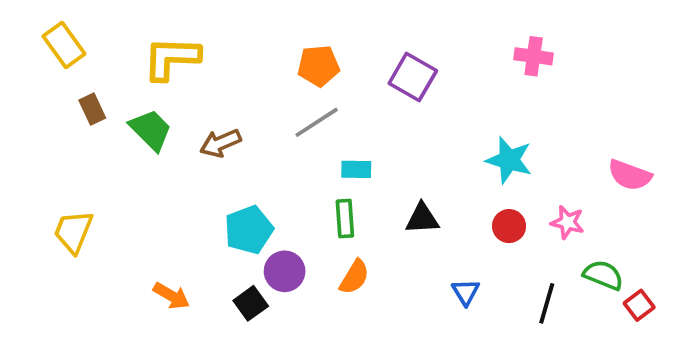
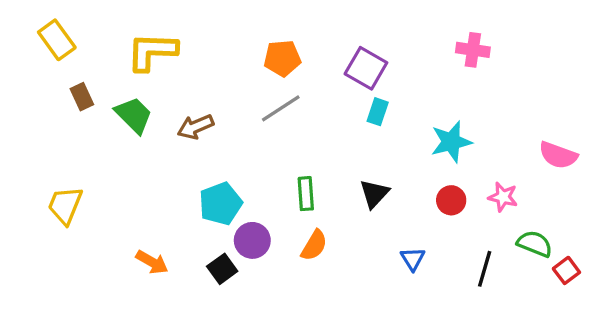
cyan star: (509, 160) -> (451, 142), turned -30
cyan rectangle: (356, 169) -> (378, 112), moved, turned -72
black triangle: (422, 219) -> (374, 194), turned -44

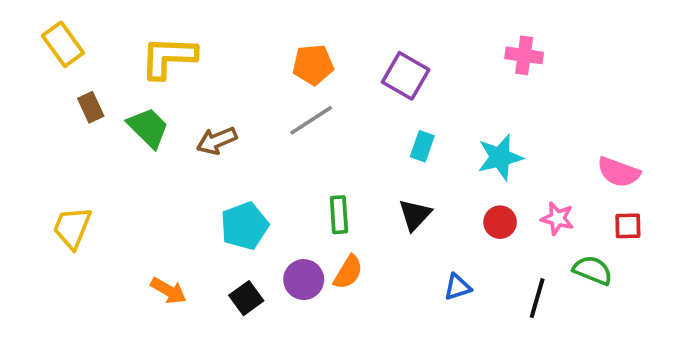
cyan rectangle: (378, 112) -> (422, 146), moved
purple circle: (252, 240) -> (304, 280), moved
blue triangle: (413, 259) -> (457, 287), turned 44
red square: (566, 270) -> (628, 226), moved, turned 36

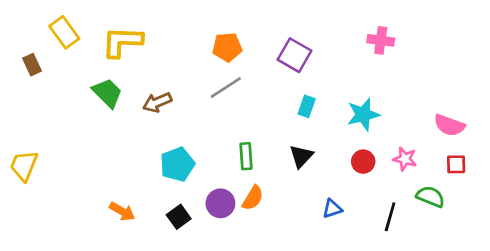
yellow rectangle: (63, 44) -> (64, 32), moved
brown rectangle: (91, 107) -> (32, 65), moved
yellow trapezoid: (72, 228) -> (24, 166), moved

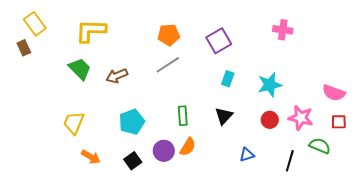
yellow rectangle: (64, 32) -> (35, 24), moved
purple square: (295, 55) -> (219, 41), turned 30
pink star: (405, 159) -> (301, 118), size x1.4
yellow trapezoid: (24, 166) -> (74, 123), moved

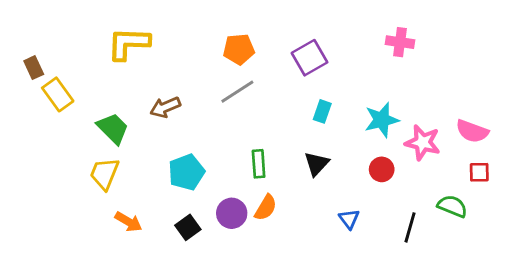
yellow rectangle: (35, 24) -> (58, 94), moved
green trapezoid: (80, 69) -> (113, 128), moved
pink star: (301, 118) -> (423, 143), moved
blue triangle: (247, 155) -> (349, 219), turned -49

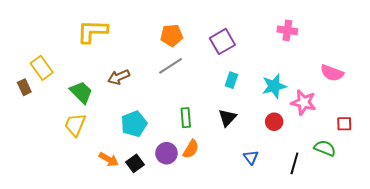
brown rectangle: (34, 68) -> (24, 87), moved
pink semicircle: (472, 131) -> (332, 73), moved
orange arrow: (128, 222) -> (109, 159), moved

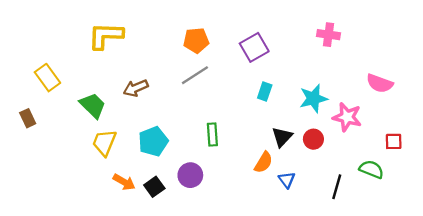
brown rectangle: (24, 87) -> (28, 118), moved
black triangle: (227, 118) -> (282, 137), moved
yellow trapezoid: (75, 125) -> (104, 143), moved
orange semicircle: (191, 149) -> (263, 162), moved

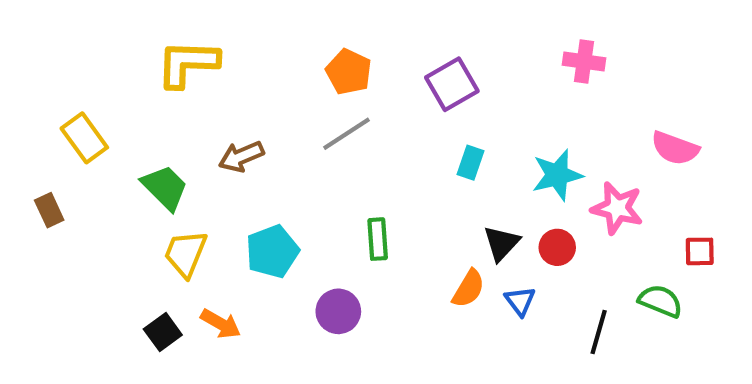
orange pentagon: (196, 40) -> (349, 72), turned 30
blue triangle: (287, 180) -> (520, 301), moved
black square: (154, 187) -> (163, 332), moved

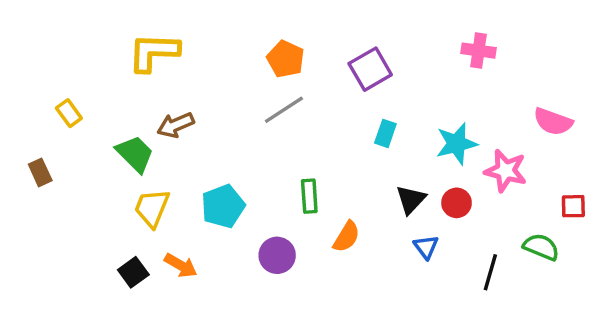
yellow rectangle: (84, 138) -> (69, 113), size x0.7
brown arrow: (241, 156) -> (176, 125), moved
orange semicircle: (468, 289) -> (347, 237), moved

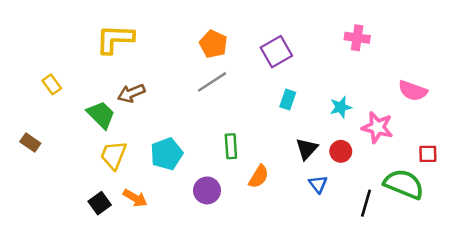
cyan star: (457, 144) -> (341, 107), size x0.7
brown rectangle: (40, 172) -> (30, 142), moved, turned -30
green semicircle: (541, 247) -> (404, 184), size x1.5

